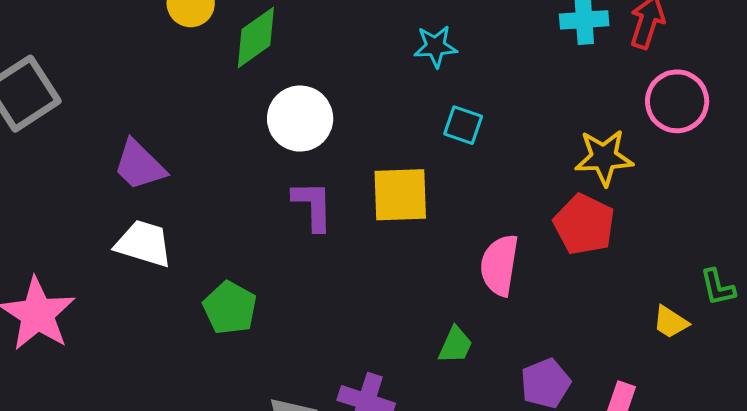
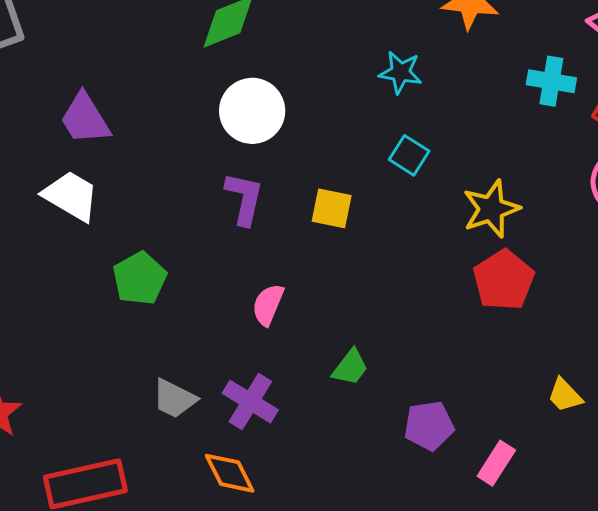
yellow star: (604, 157) -> (491, 209), moved, turned -30
yellow square: (400, 195) -> (332, 208), size x0.7
pink semicircle: (499, 265) -> (268, 305), moved, size x0.7

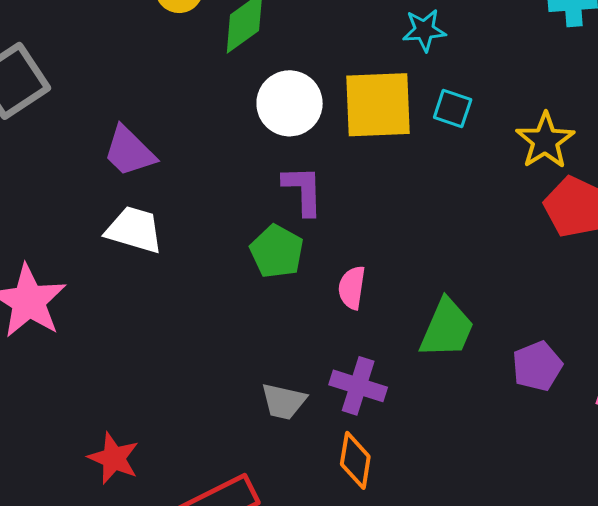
yellow square: (332, 208) -> (378, 105), moved, size x1.8
green pentagon: (140, 279) -> (277, 251), moved
green trapezoid: (350, 367) -> (447, 328), size x1.6
orange diamond: (230, 473) -> (355, 460), turned 50

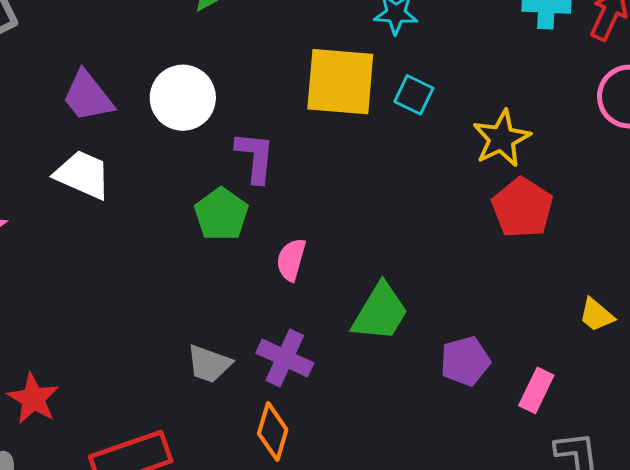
white circle: (290, 103) -> (183, 98), moved

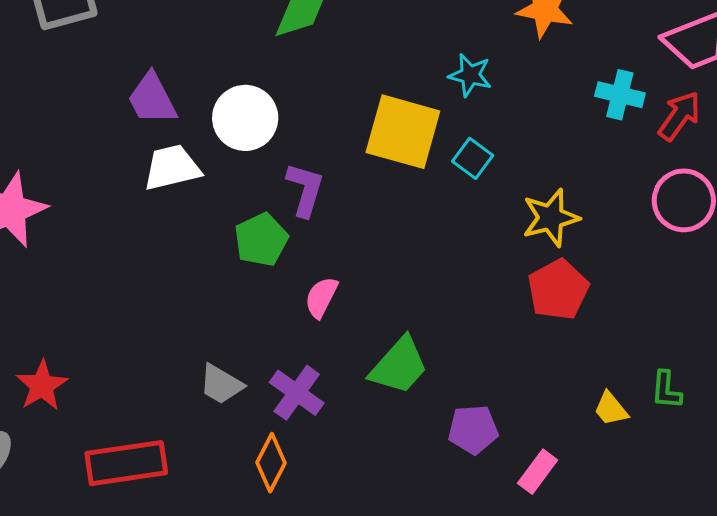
white trapezoid: (83, 175) -> (172, 168), moved, turned -48

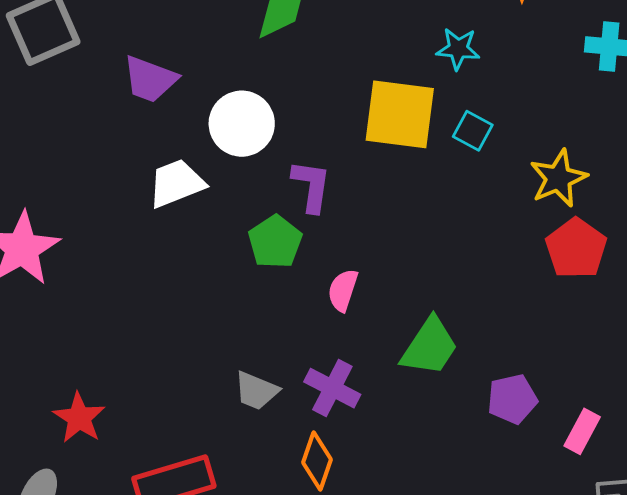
purple trapezoid: (152, 99) -> (150, 79), moved, turned -34

